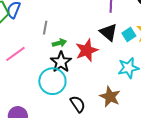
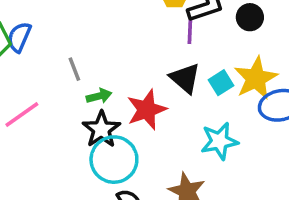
gray line: (45, 28) -> (74, 69), turned -32
cyan circle: (52, 81) -> (114, 160), moved

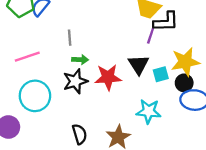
black circle: (250, 17) -> (184, 83), moved
yellow star: (256, 78) -> (185, 62), moved
cyan circle: (114, 160) -> (35, 96), moved

